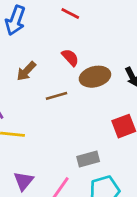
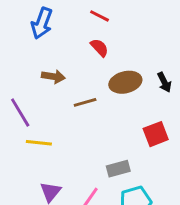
red semicircle: (70, 57) -> (99, 48), moved
brown arrow: (26, 71) -> (53, 76), turned -125

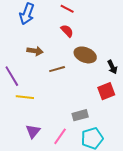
brown ellipse: (125, 82) -> (85, 55), turned 35
black arrow: (164, 82) -> (112, 67), moved

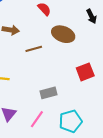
black arrow: (112, 67) -> (91, 16), moved
gray rectangle: (80, 115) -> (48, 93), moved

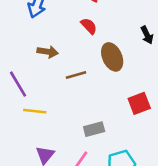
brown ellipse: (63, 34) -> (112, 57), turned 45

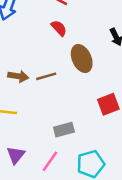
brown arrow: (48, 52) -> (18, 76), moved

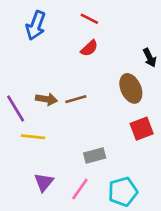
red semicircle: (59, 28) -> (89, 48), turned 90
brown ellipse: (82, 59) -> (131, 88), moved

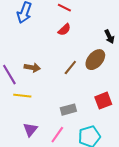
brown ellipse: (131, 88) -> (95, 60), turned 65
brown line: (76, 99) -> (70, 68), moved, turned -35
red square: (142, 129) -> (103, 101), moved

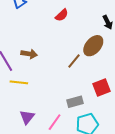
brown line: (70, 68) -> (74, 61), moved
gray rectangle: (68, 110) -> (75, 102), moved

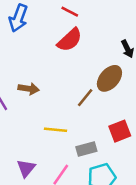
red semicircle: (62, 15) -> (70, 40), size x1.5
yellow line: (19, 82) -> (56, 130), moved

